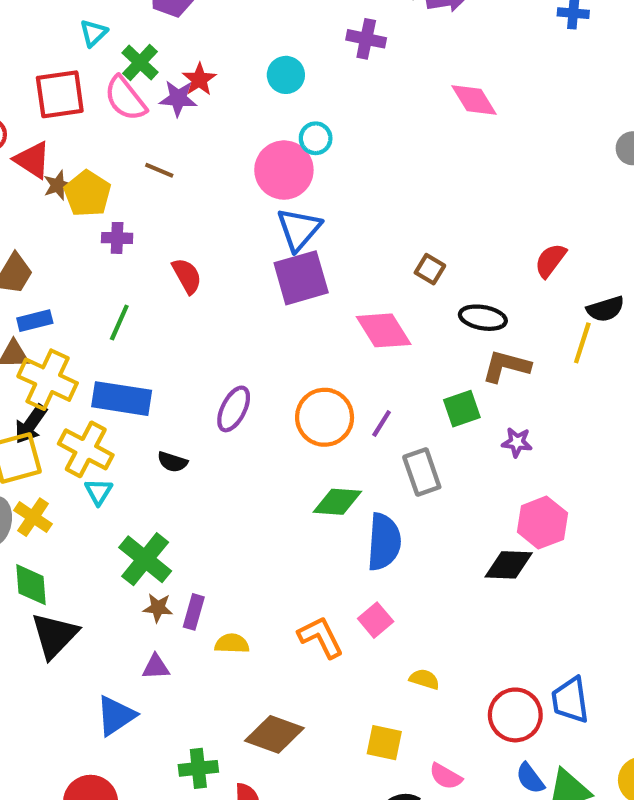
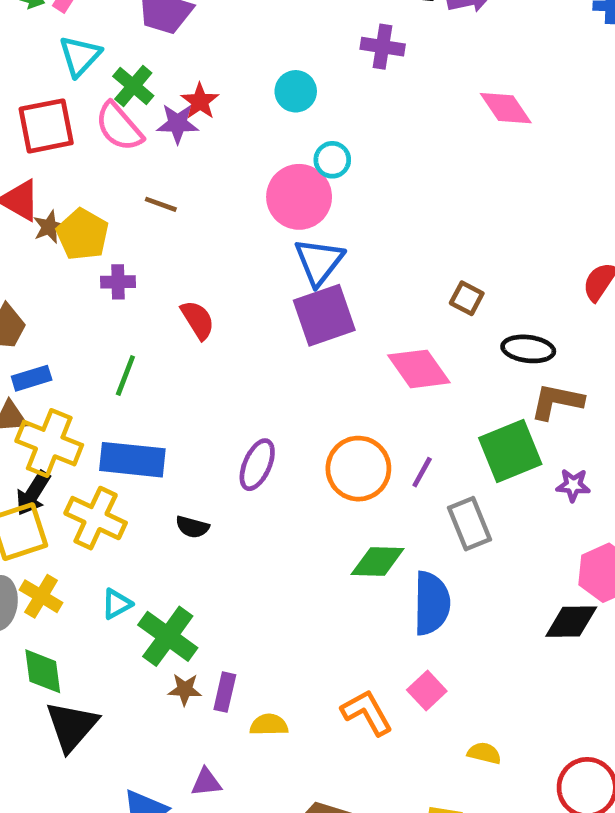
cyan triangle: (93, 33) -> (80, 56), size x1.4
green square: (462, 409) -> (510, 451), size x1.5
cyan triangle: (99, 492) -> (117, 604), moved, turned 32
purple triangle: (156, 667) -> (206, 782), moved

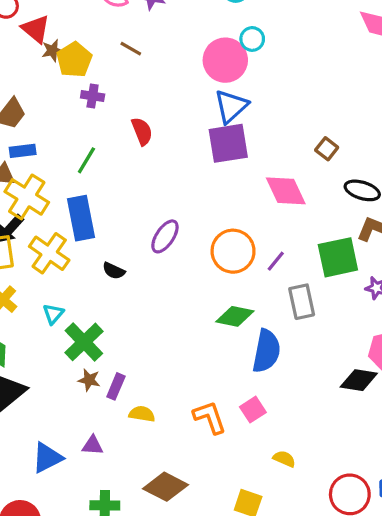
blue rectangle: (132, 460) -> (81, 218), turned 63
cyan triangle: (117, 604) -> (53, 314), turned -30

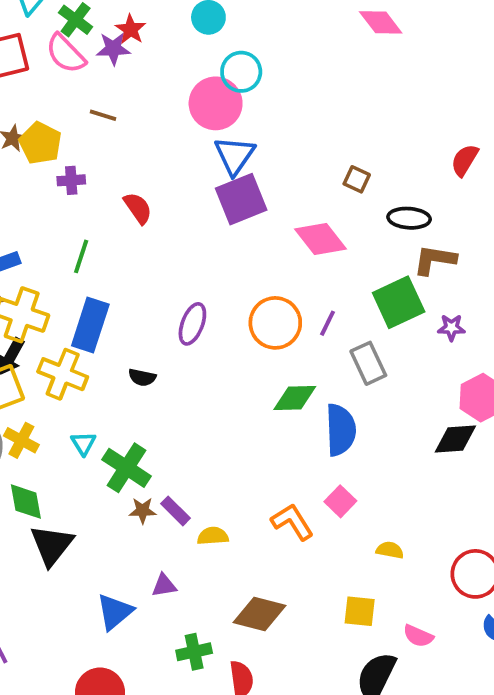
cyan circle: (252, 39) -> (241, 72), size x1.4
blue rectangle: (81, 218) -> (90, 325), turned 42
purple rectangle: (116, 386) -> (175, 511), turned -55

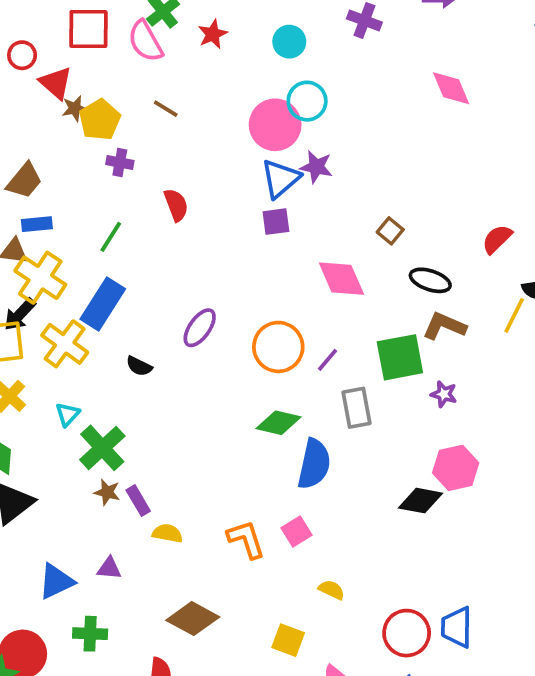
purple star: (113, 49) -> (316, 167), moved
purple square: (241, 199) -> (276, 222), size x0.6
green cross: (194, 652) -> (90, 634), moved

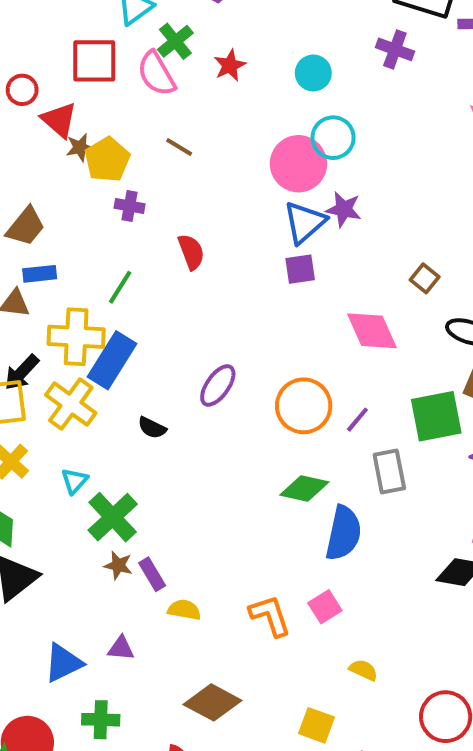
yellow cross: (40, 278) -> (76, 337), moved, turned -30

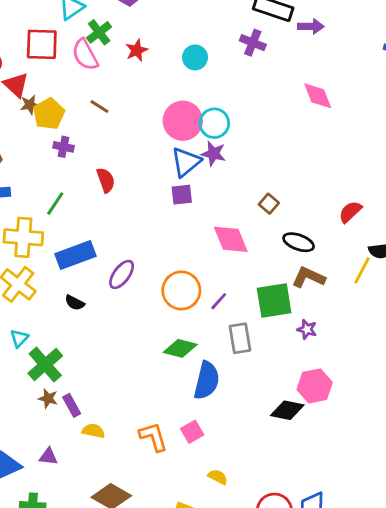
cyan circle: (333, 138) -> (214, 123), moved
blue rectangle: (112, 360) -> (76, 255), moved, turned 36

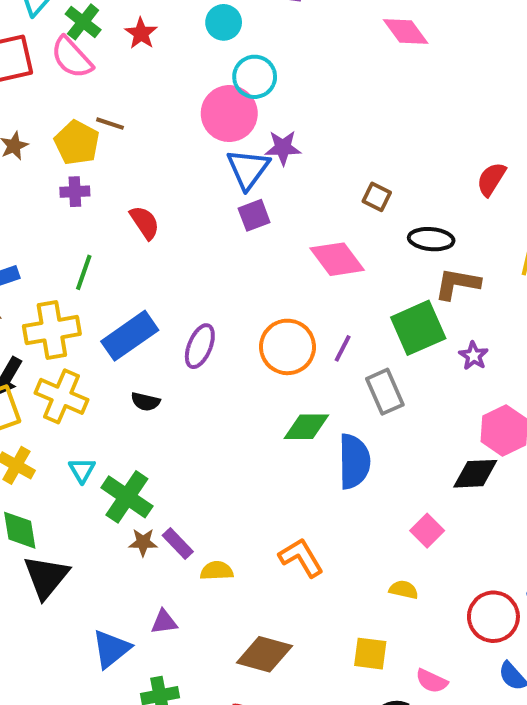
yellow pentagon: (49, 114) -> (77, 143), moved
cyan circle: (214, 123) -> (255, 77), moved
purple star: (307, 329) -> (474, 356), turned 30
pink square: (192, 432) -> (427, 531), moved

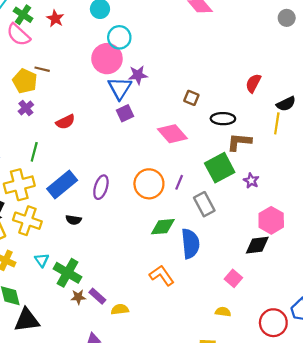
purple cross: (75, 192) -> (26, 108), turned -32
red semicircle: (145, 222) -> (65, 122), turned 102
orange L-shape: (301, 558) -> (162, 275), moved
black triangle: (46, 577) -> (27, 320), turned 48

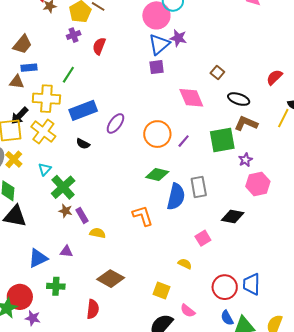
red semicircle: (65, 122) -> (99, 46), moved, turned 120
gray rectangle: (204, 204) -> (199, 187), moved
pink hexagon: (271, 220) -> (258, 184), moved

